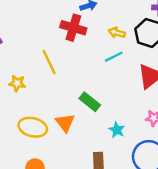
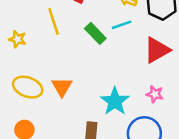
green rectangle: (90, 102) -> (95, 33), moved
cyan star: (117, 130) -> (115, 101), size x1.6

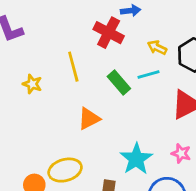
yellow ellipse: (28, 87) -> (65, 170), moved, turned -40
orange triangle: (62, 87) -> (89, 119), moved, turned 30

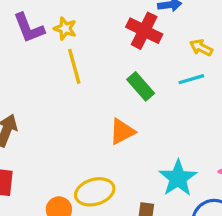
yellow line: (73, 67) -> (74, 66), moved
green rectangle: (119, 82) -> (141, 86), moved
yellow star: (32, 84) -> (65, 28), moved

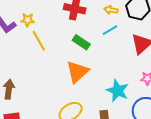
orange triangle: (122, 132) -> (77, 72), size x1.4

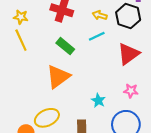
yellow star: (28, 20) -> (21, 17), moved
cyan star: (118, 91) -> (98, 101), size x0.6

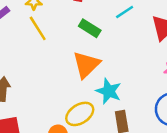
cyan star: (98, 101) -> (109, 91), moved, size x1.5

